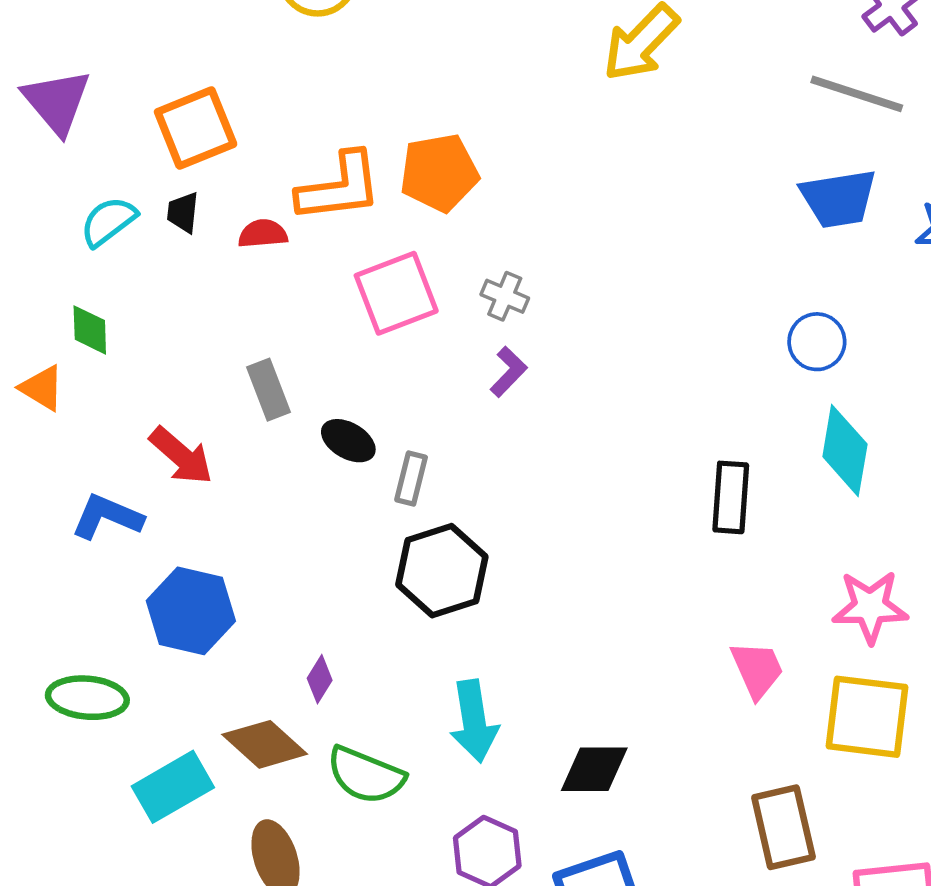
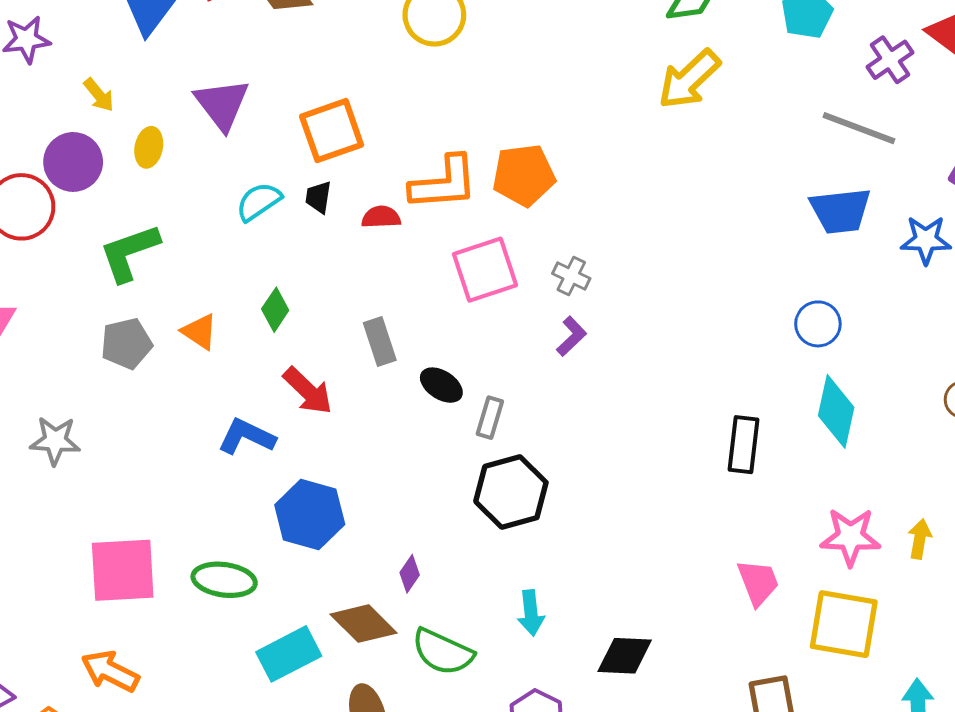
green diamond: (90, 330) -> (275, 310), moved, turned 33
cyan arrow: (474, 721) -> (531, 613), size x0.7

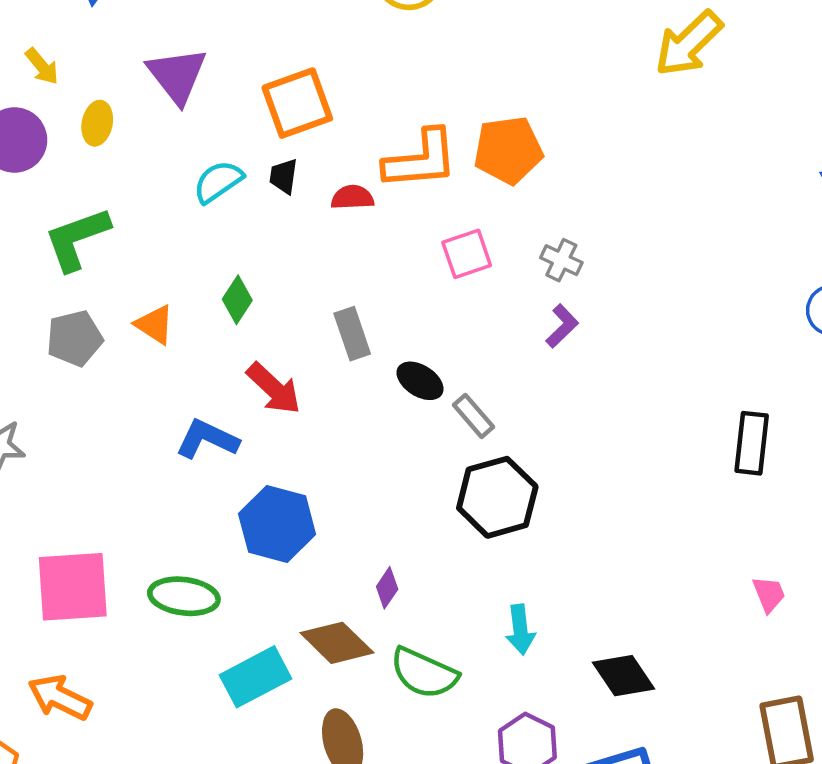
pink square: (485, 270) -> (467, 254), size x0.7
gray rectangle: (490, 418) -> (473, 416), turned -57
pink trapezoid: (758, 582) -> (769, 594), size x0.7
black diamond: (625, 656) -> (623, 676), turned 54

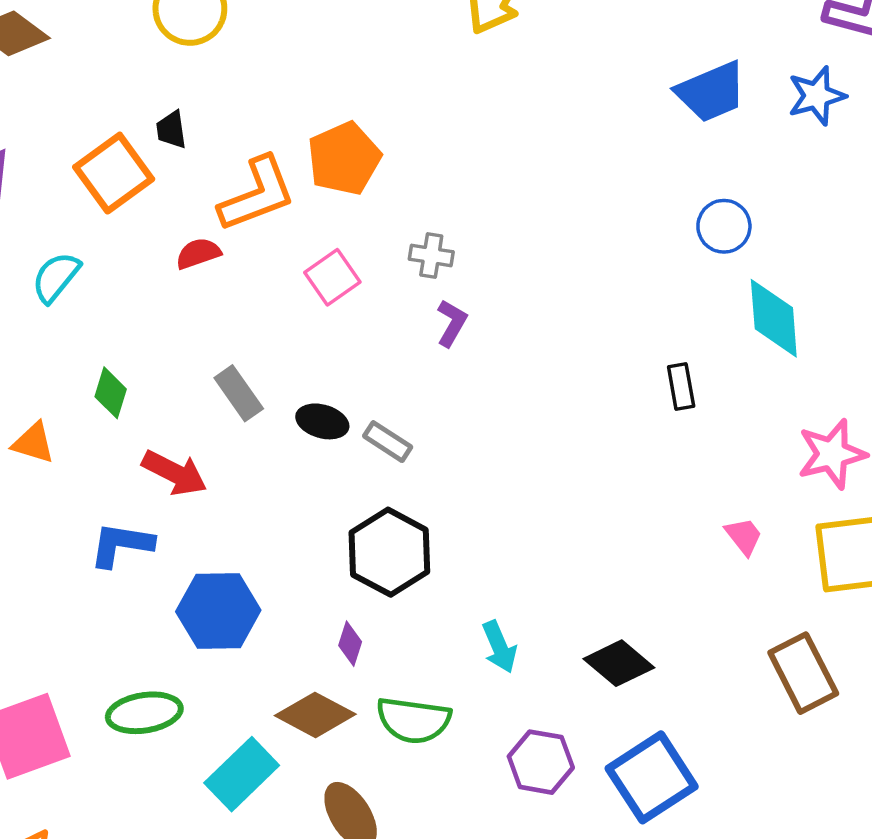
black trapezoid: (284, 176) -> (171, 130), moved
black rectangle: (752, 443) -> (681, 387), size x0.7
black hexagon: (497, 497) -> (389, 552), moved

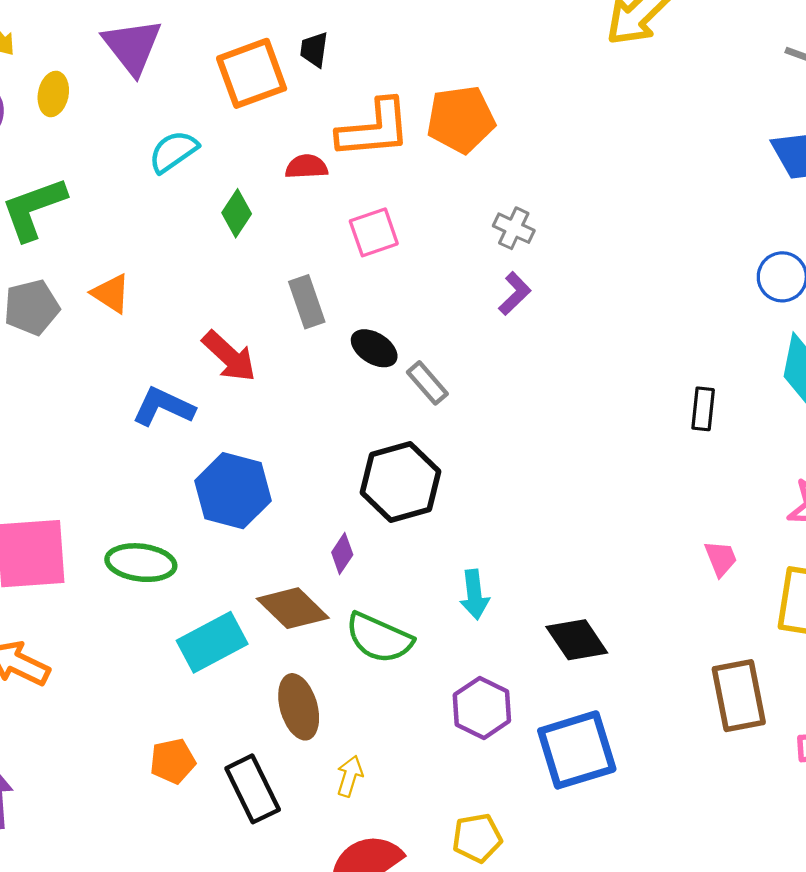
pink square: (332, 277) -> (374, 232), moved
green diamond: (111, 393) -> (237, 213), moved

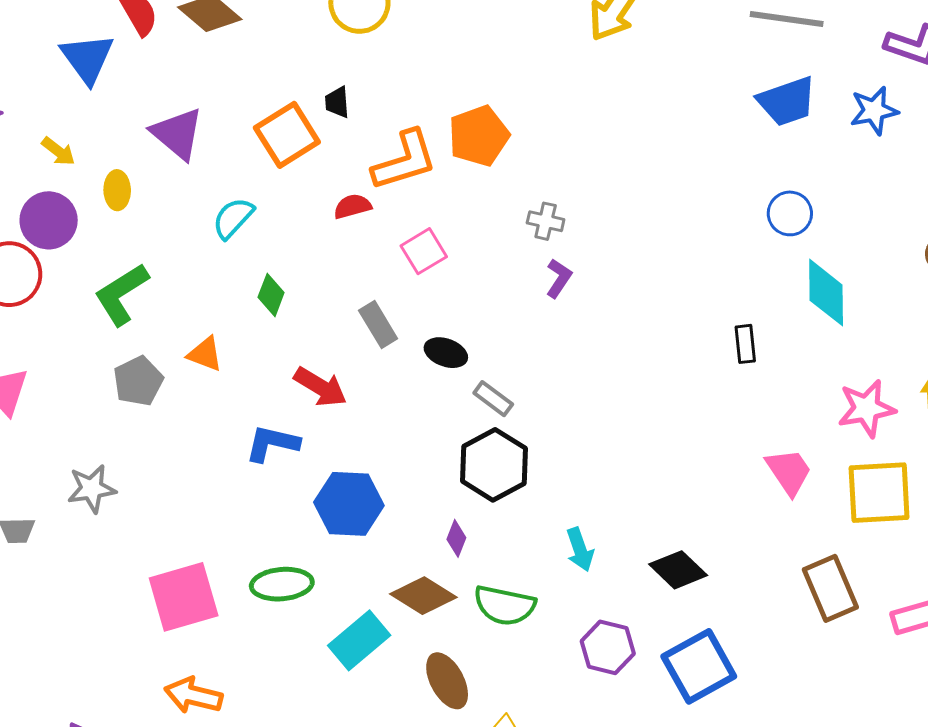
green diamond: (237, 213) -> (271, 295), moved
gray rectangle: (427, 383) -> (493, 399), moved
pink trapezoid: (721, 558) -> (789, 472), size x1.5

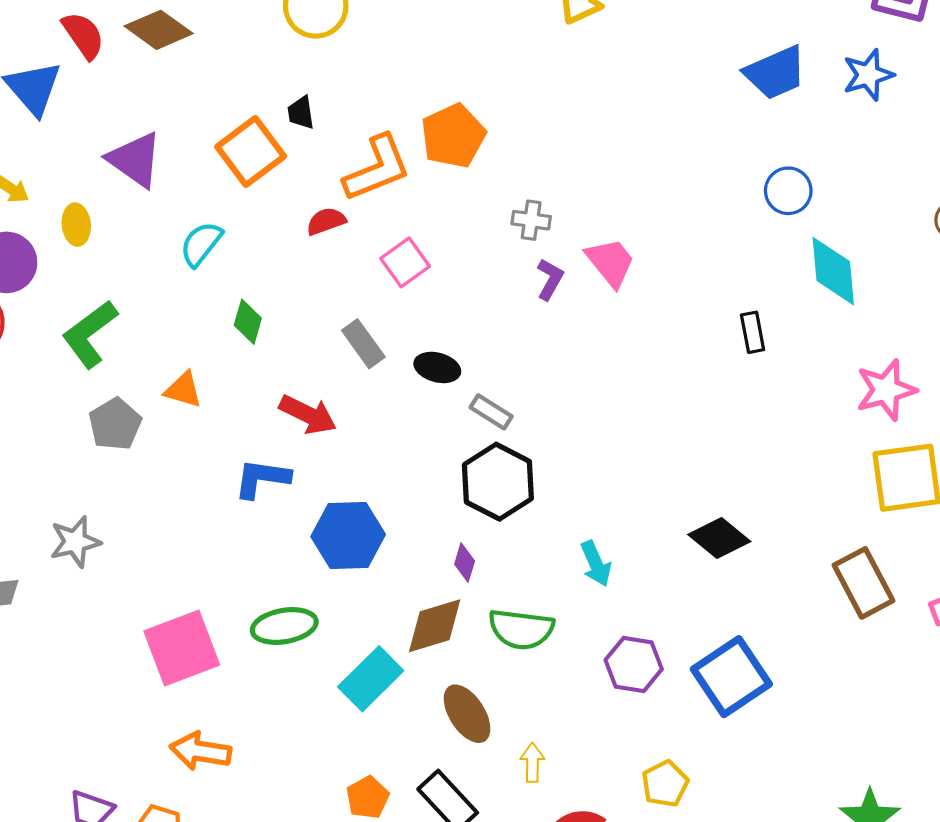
pink trapezoid: (789, 472) -> (610, 262), moved
black diamond: (678, 570) -> (719, 538), moved
brown diamond: (423, 596) -> (435, 626), turned -44

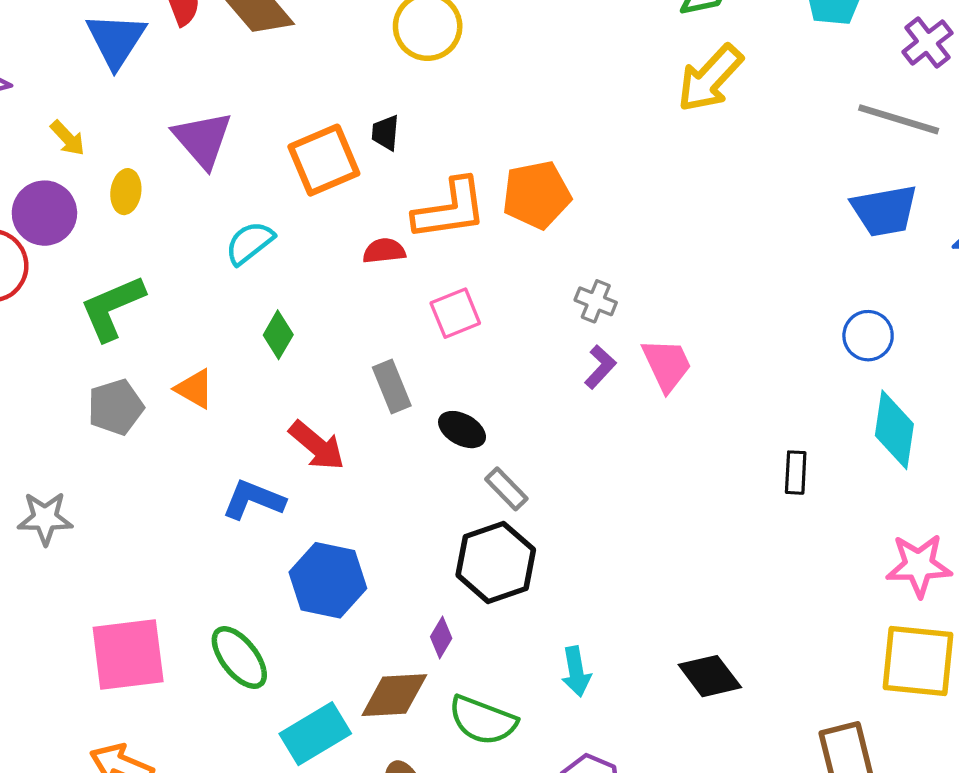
green ellipse: (284, 626) -> (239, 658), turned 48

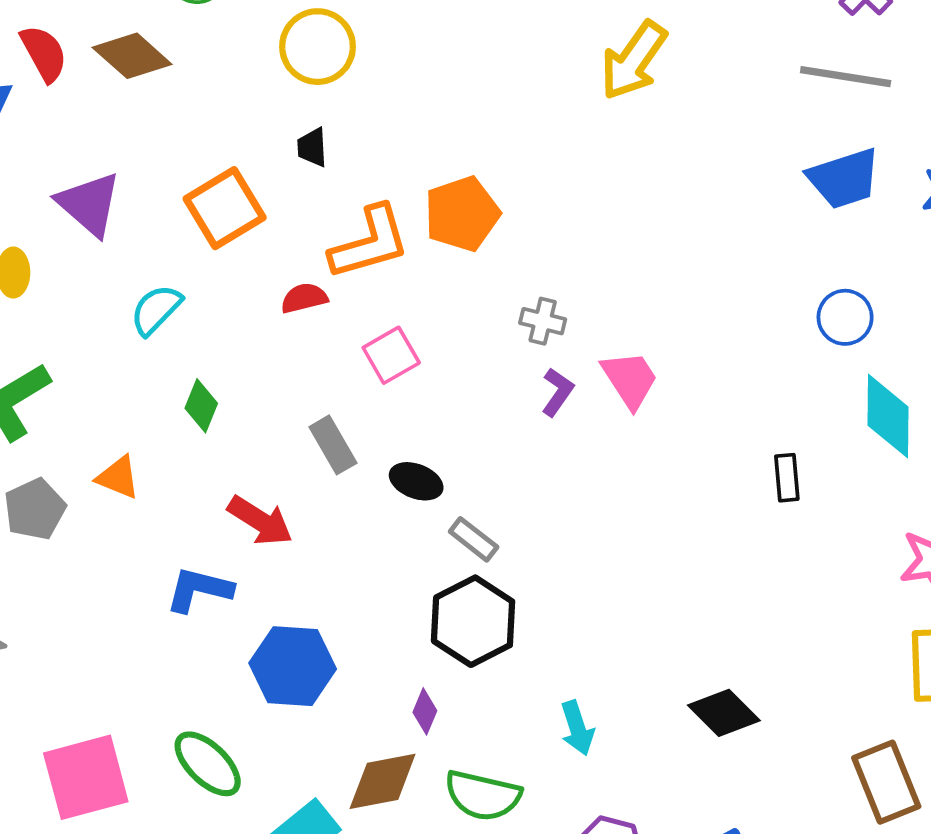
black trapezoid: (385, 133) -> (312, 147), moved

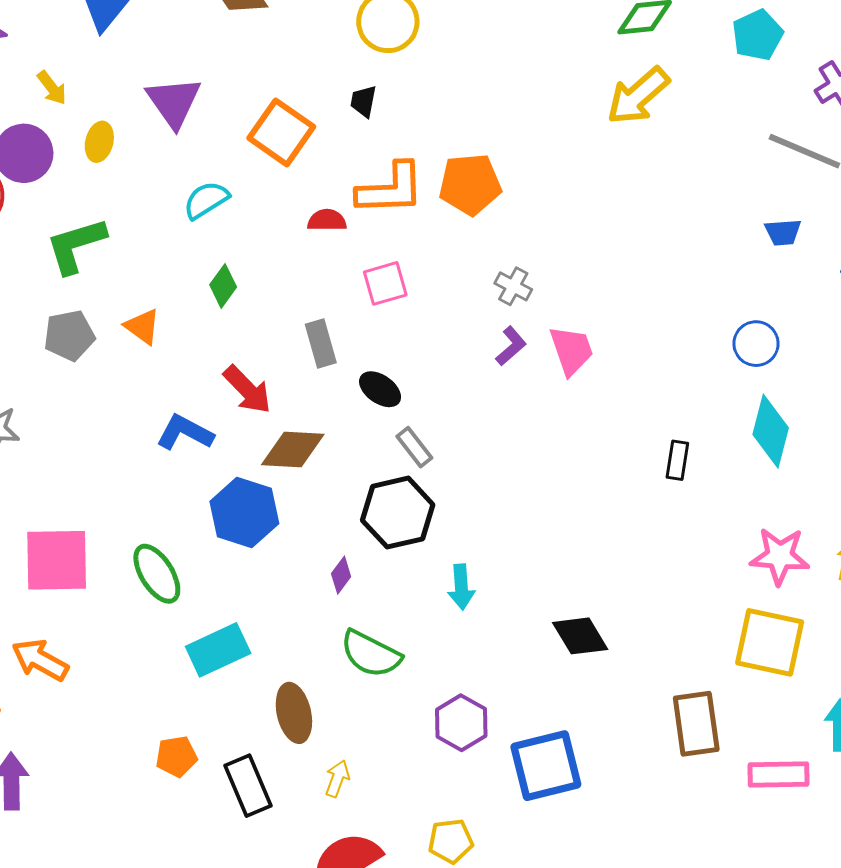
blue trapezoid: (844, 178) -> (783, 232), size x0.6
orange square: (225, 208) -> (281, 132), turned -38
cyan arrow: (577, 728) -> (461, 587), moved
brown diamond: (383, 781) -> (293, 449), moved

